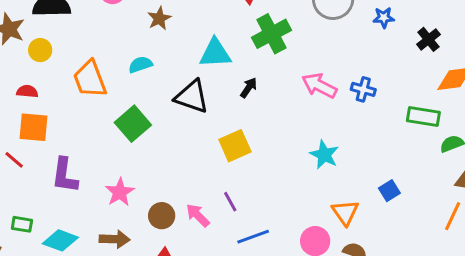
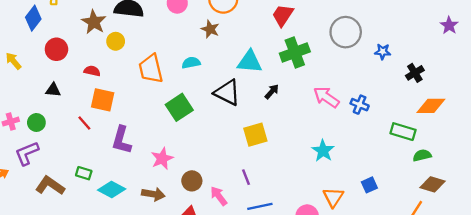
brown star: (159, 18) -> (210, 29), turned -30
red semicircle: (27, 91) -> (92, 71), moved
pink arrow: (198, 215) -> (219, 196), moved

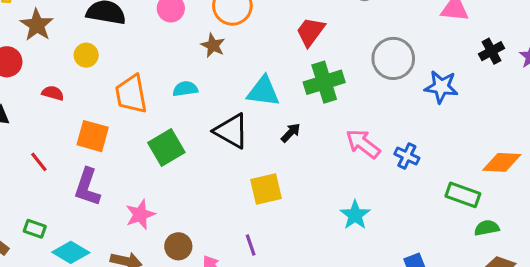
brown star: (94, 22) -> (37, 25), moved
blue star: (383, 52) -> (441, 87), size x1.5
black cross: (415, 73) -> (491, 51), moved
orange square: (103, 100) -> (93, 136), moved

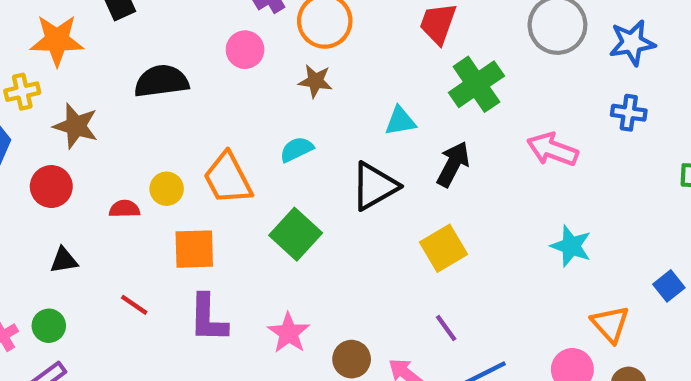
yellow circle: (86, 55) -> (167, 189), moved
cyan triangle: (263, 91) -> (400, 121), size x0.7
black triangle: (231, 131) -> (374, 186), turned -42
black arrow: (291, 133) -> (453, 164), size x1.5
blue cross: (407, 156) -> (629, 113), moved

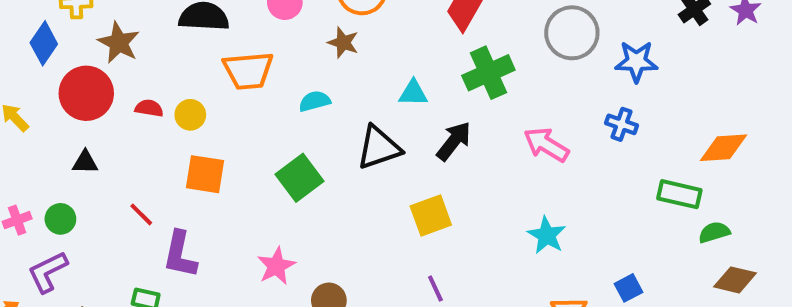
orange trapezoid: (228, 178) -> (248, 70), moved, turned -78
red circle: (51, 187) -> (86, 93), size x1.4
red semicircle: (124, 209) -> (149, 108), moved
purple L-shape: (208, 318) -> (180, 254), moved
purple line: (446, 328) -> (435, 288), moved

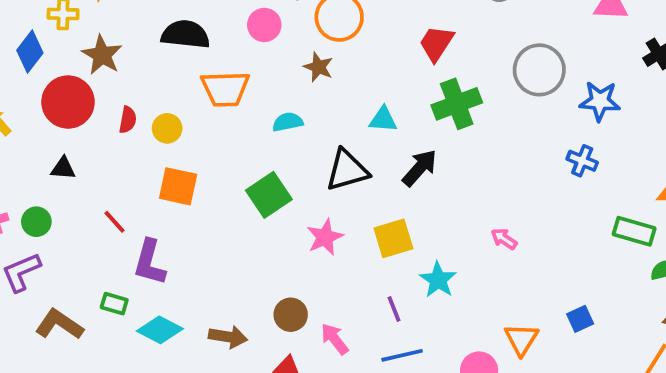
red semicircle: (149, 108) -> (128, 120), turned 88
pink arrow: (546, 145) -> (504, 239), moved, size x0.6
cyan star: (547, 235) -> (438, 280), moved
pink star: (276, 266) -> (325, 237), moved

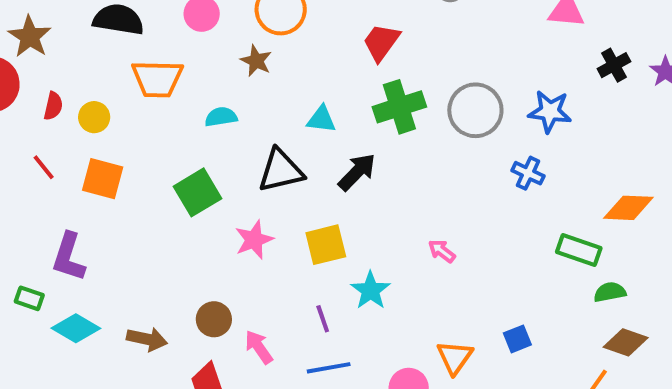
gray circle: (539, 70) -> (475, 110), moved
red line: (115, 222) -> (44, 167), moved

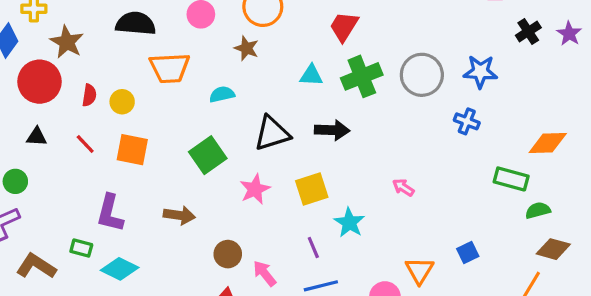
cyan triangle: (321, 119) -> (311, 75), moved
black arrow: (357, 172) -> (332, 130), turned 52
brown arrow: (147, 339) -> (179, 215), moved

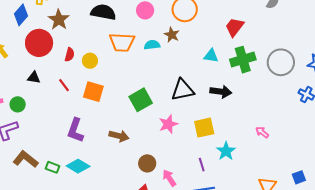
cyan semicircle: (222, 94) -> (152, 45), moved
green rectangle: (81, 248) -> (53, 167), moved

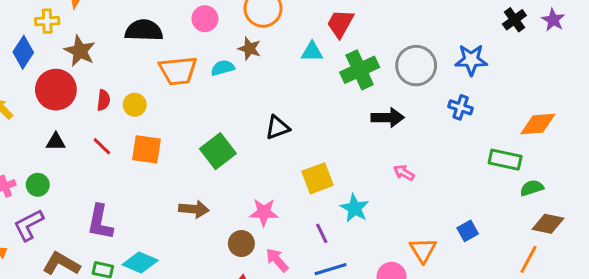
cyan triangle: (211, 56) -> (312, 52), moved
black triangle: (183, 90) -> (277, 128), size x0.7
black arrow: (221, 92) -> (388, 118), moved
pink star: (168, 124) -> (264, 212), moved, turned 30
purple L-shape: (75, 130) -> (100, 222), moved

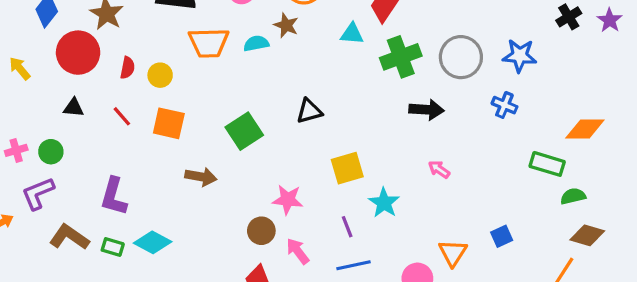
brown arrow: (194, 209) -> (201, 177), moved

